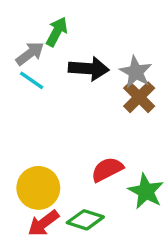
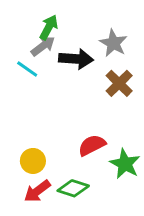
gray arrow: (30, 53) -> (43, 46), moved
gray star: (136, 72) -> (113, 43), moved
yellow circle: (38, 188) -> (33, 161), size x0.7

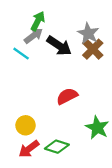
black arrow: (76, 59) -> (59, 46), turned 30
brown cross: (119, 83) -> (93, 49), moved
red semicircle: (92, 145) -> (67, 96), moved

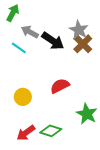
green arrow: (38, 21) -> (13, 13), moved
gray arrow: (33, 36) -> (30, 32), turned -114
yellow circle: (26, 125) -> (23, 97), moved

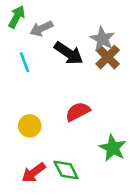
gray arrow: (30, 32) -> (41, 28), moved, turned -54
cyan line: (19, 48) -> (24, 62), turned 35
green diamond: (51, 131) -> (66, 170), turned 45

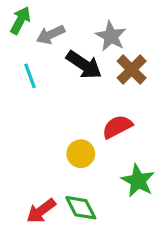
gray star: (102, 39) -> (111, 36), moved
red semicircle: (78, 112) -> (117, 127), moved
yellow circle: (30, 126) -> (81, 154), moved

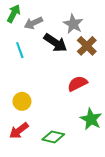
yellow circle: (81, 154) -> (22, 101), moved
green diamond: (81, 208) -> (53, 137), turned -50
red arrow: (41, 211) -> (19, 131), moved

